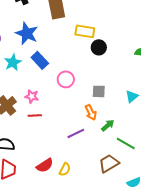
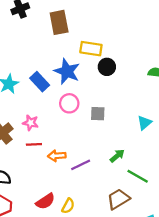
blue star: (27, 33) -> (67, 71), moved
gray square: (99, 91) -> (98, 114), moved
orange arrow: (91, 112) -> (57, 156), moved, turned 112

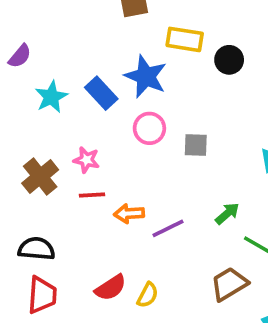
black circle: (107, 67) -> (229, 60), moved

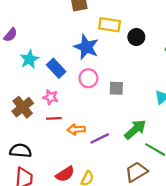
blue rectangle: (101, 93) -> (56, 68), moved
green arrow: (227, 214) -> (135, 129), size x1.5

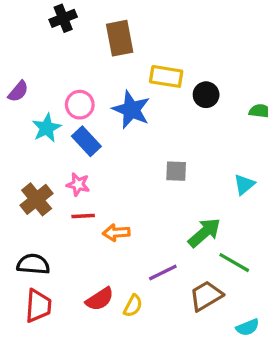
pink circle: (88, 78) -> (80, 105), moved
purple line: (100, 138) -> (163, 273), moved

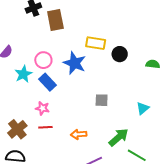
brown rectangle: (120, 38) -> (55, 20), moved
brown cross: (37, 199) -> (17, 129), moved
orange arrow: (116, 233) -> (79, 134), moved

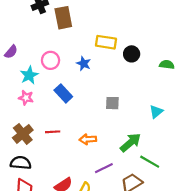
blue star: (75, 63) -> (84, 64), size x0.6
blue rectangle: (47, 82) -> (63, 93), moved
pink star: (42, 108) -> (26, 98), moved

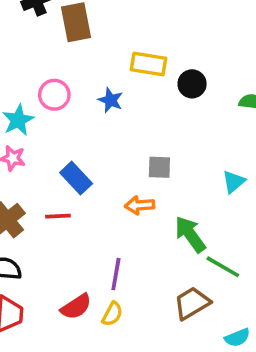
blue rectangle: (63, 93) -> (76, 178), moved
orange arrow: (88, 139) -> (139, 205), moved
green arrow: (131, 142) -> (190, 234), turned -85
purple line: (104, 168) -> (116, 274), moved, turned -54

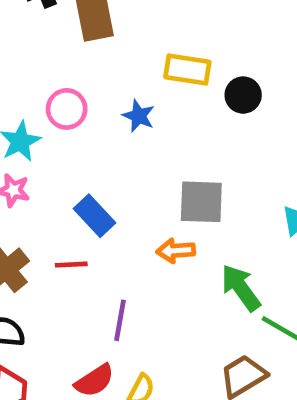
gray square: (159, 167) -> (201, 202), size x1.5
purple line: (116, 274) -> (120, 320), moved

